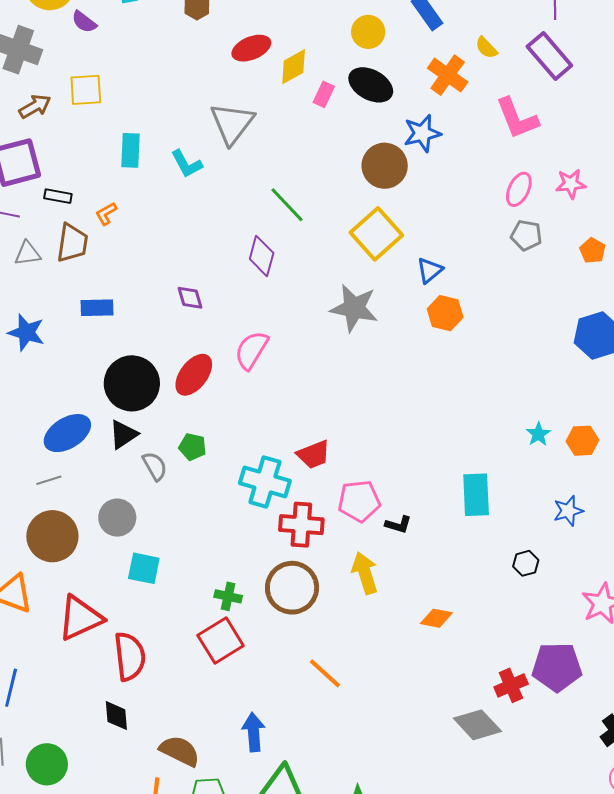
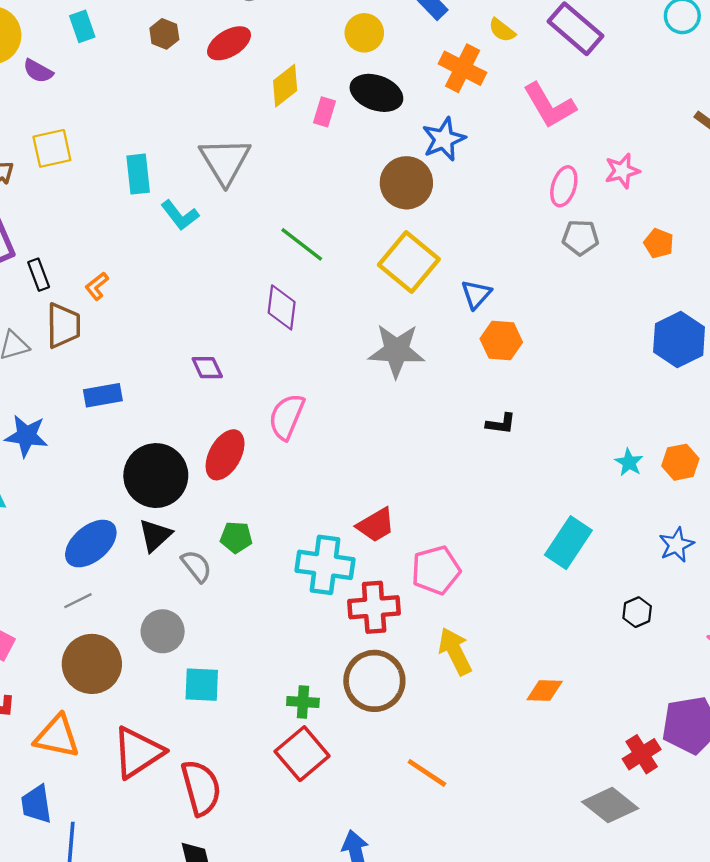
red ellipse: (251, 48) -> (229, 43), moved
cyan rectangle: (130, 150) -> (138, 174), moved
black rectangle: (58, 196) -> (39, 275), turned 68
cyan rectangle: (476, 495) -> (568, 543), turned 45
black L-shape: (398, 525) -> (501, 424), moved

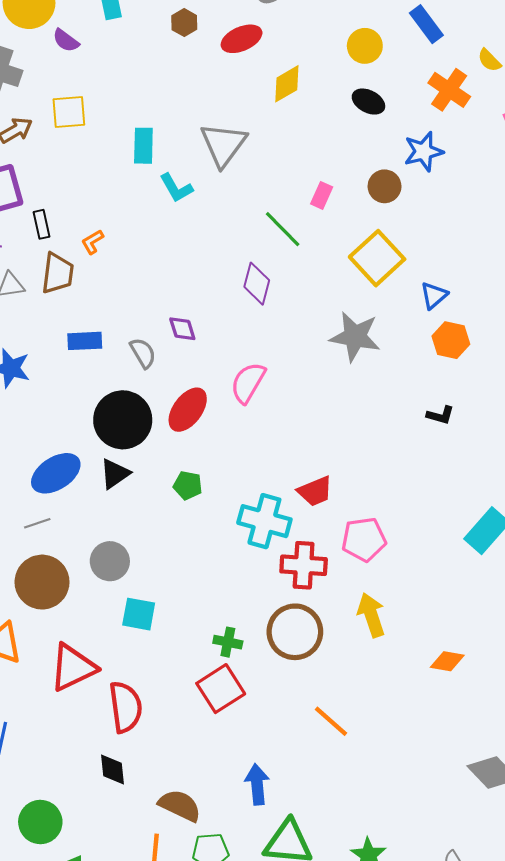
black ellipse: (376, 93) -> (368, 102), size x0.7
pink rectangle: (325, 112) -> (322, 195), moved
brown circle: (406, 183) -> (385, 186), size x0.7
gray semicircle: (196, 566) -> (143, 353), moved

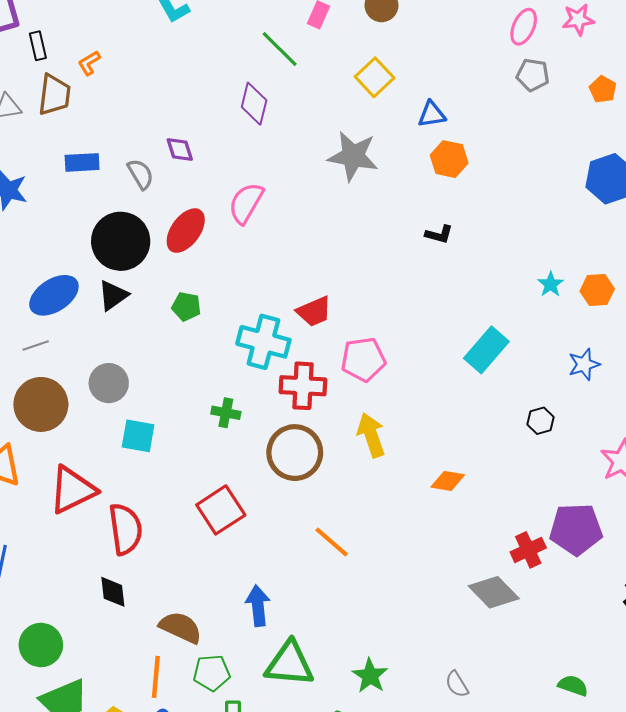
yellow square: (377, 258) -> (375, 77), size x0.7
blue triangle: (434, 295) -> (432, 114), turned 32
green cross: (228, 642) -> (226, 413), moved

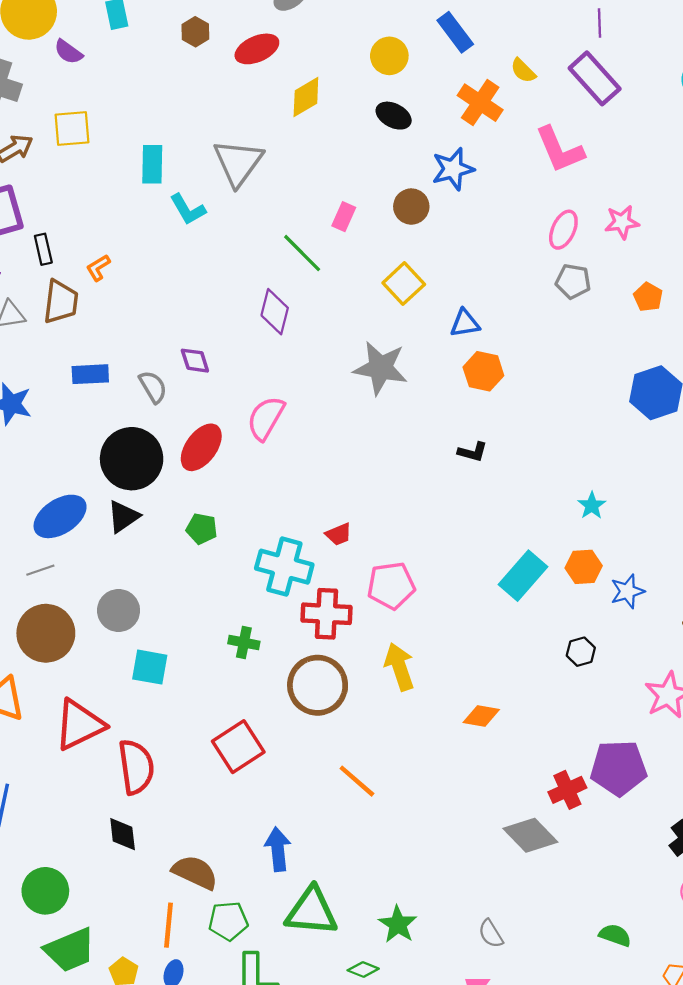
orange hexagon: (597, 290) -> (584, 567), moved
red trapezoid: (314, 312) -> (339, 534), size x0.7

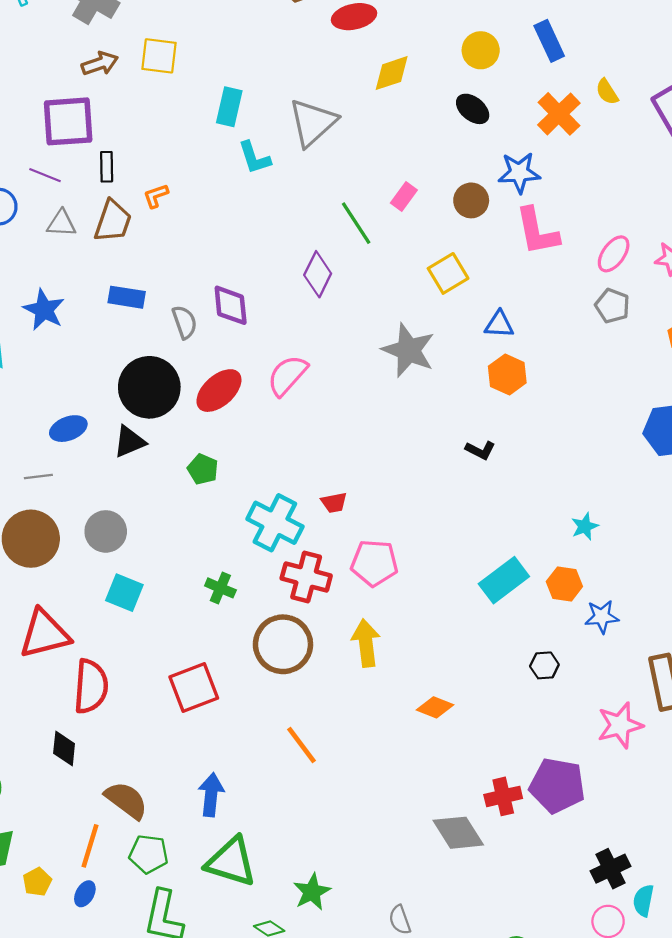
pink L-shape: (560, 150) -> (537, 231), moved
purple diamond: (195, 361) -> (231, 305), size x1.4
blue ellipse: (60, 516) -> (68, 429), size x0.7

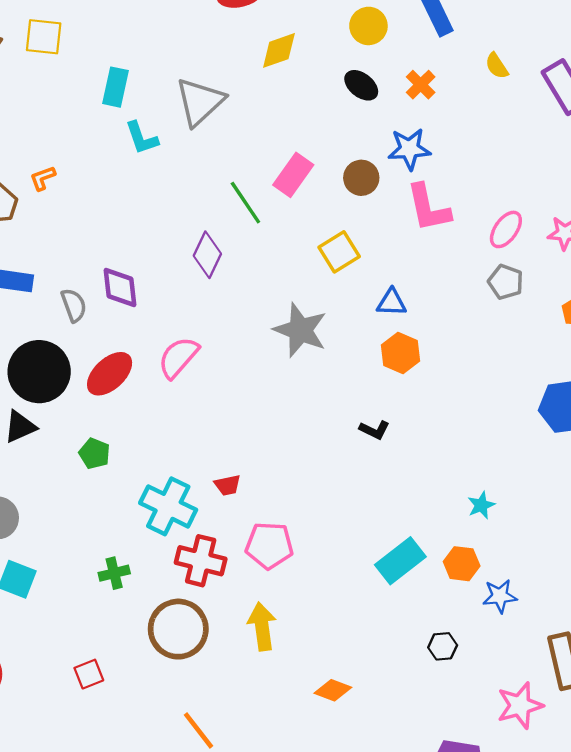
orange cross: (559, 114) -> (421, 85), moved, size x0.7
pink rectangle: (404, 196) -> (293, 175), size x1.5
green cross: (220, 588) -> (114, 573), turned -36
red square: (194, 687) -> (89, 674), size x0.6

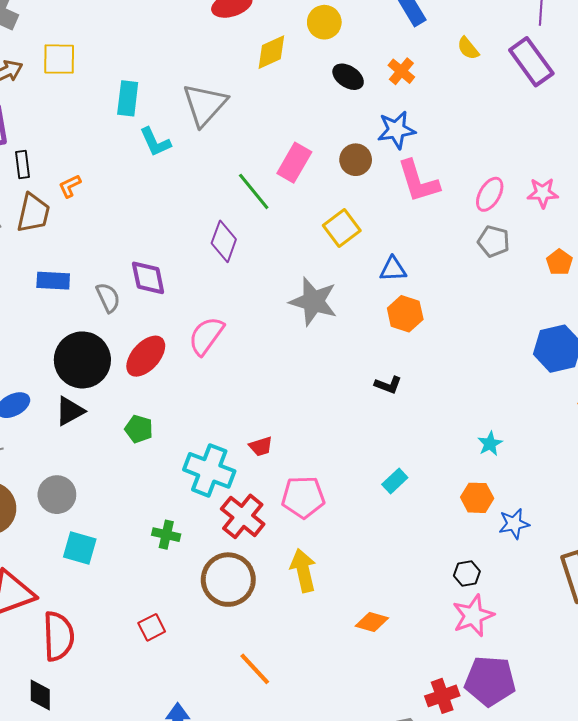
yellow circle: (368, 26) -> (324, 22), moved
red cross: (201, 561) -> (243, 516), turned 30
cyan rectangle: (400, 561) -> (395, 481), moved, size x0.6
green cross: (114, 573) -> (166, 535), turned 32
pink star: (520, 705) -> (473, 616), moved

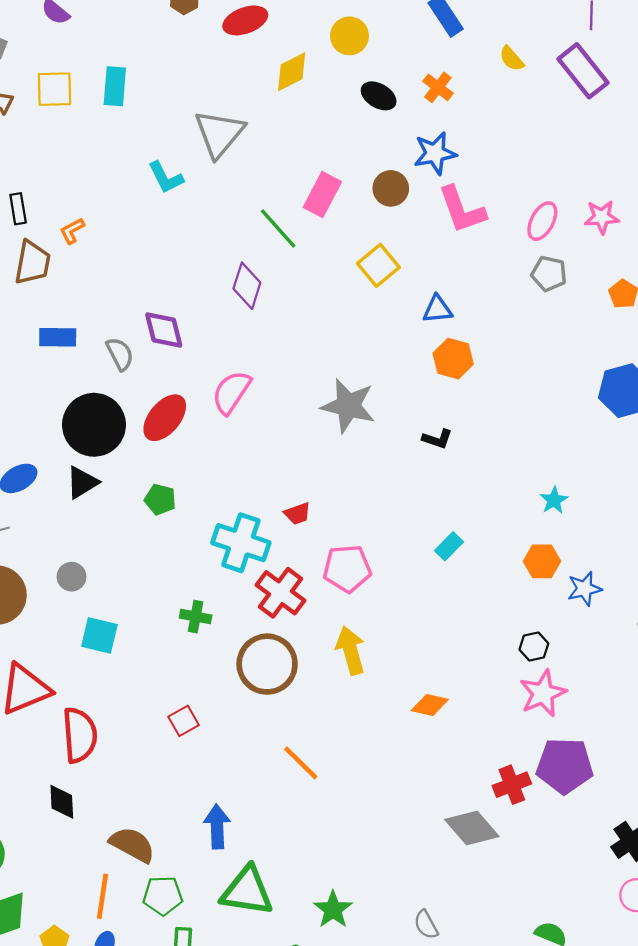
cyan rectangle: (128, 98) -> (115, 86), moved
gray star: (313, 301) -> (348, 406), moved
gray circle: (57, 495) -> (72, 577), size x0.7

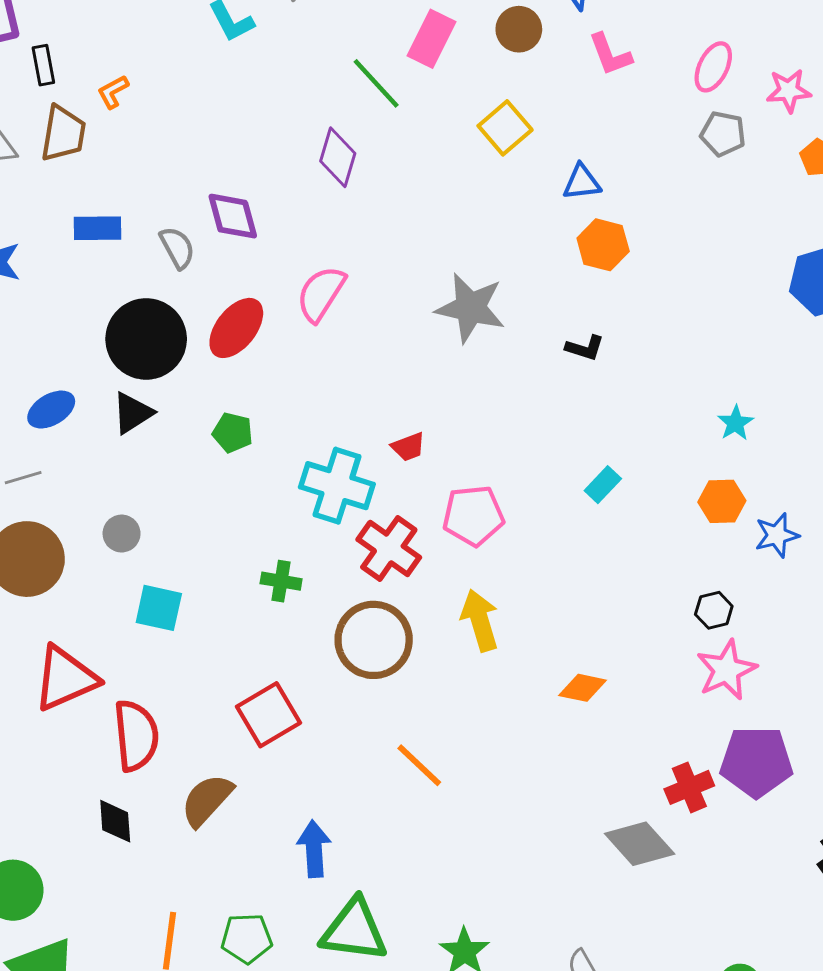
pink L-shape: (462, 210) -> (610, 55), size x0.7
pink star: (602, 217) -> (789, 91), moved
red square: (184, 721) -> (268, 715), size x1.6
brown semicircle: (132, 845) -> (207, 800), moved, turned -75

